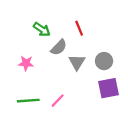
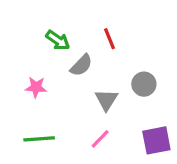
gray triangle: (77, 62) -> (106, 100), moved
purple square: (109, 88) -> (156, 140), moved
pink line: (58, 101) -> (100, 139), moved

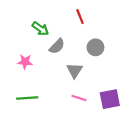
red line: (109, 39) -> (80, 17), moved
gray circle: (144, 84) -> (95, 47), moved
pink line: (100, 139) -> (79, 98), moved, turned 64

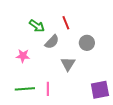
red line: (80, 17) -> (66, 23), moved
pink line: (79, 98) -> (48, 89), moved, turned 72

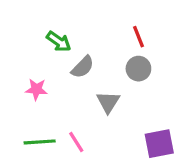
red line: (66, 23) -> (138, 37), moved
pink line: (48, 89) -> (76, 142), turned -32

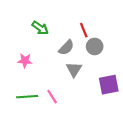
red line: (138, 37) -> (84, 30), moved
gray semicircle: (83, 67) -> (66, 48), moved
purple square: (159, 144) -> (109, 85), moved

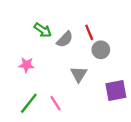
gray semicircle: (66, 48) -> (65, 39), moved
green line: (27, 97) -> (29, 103), turned -48

